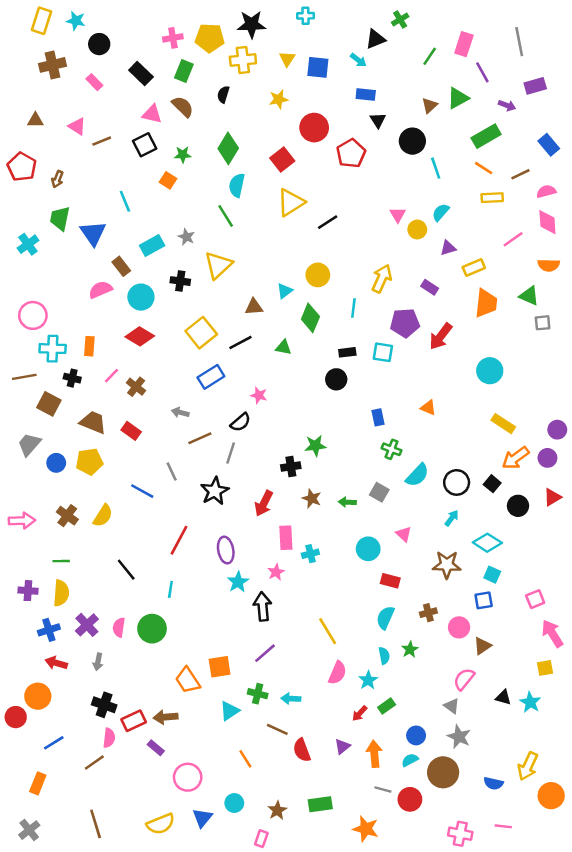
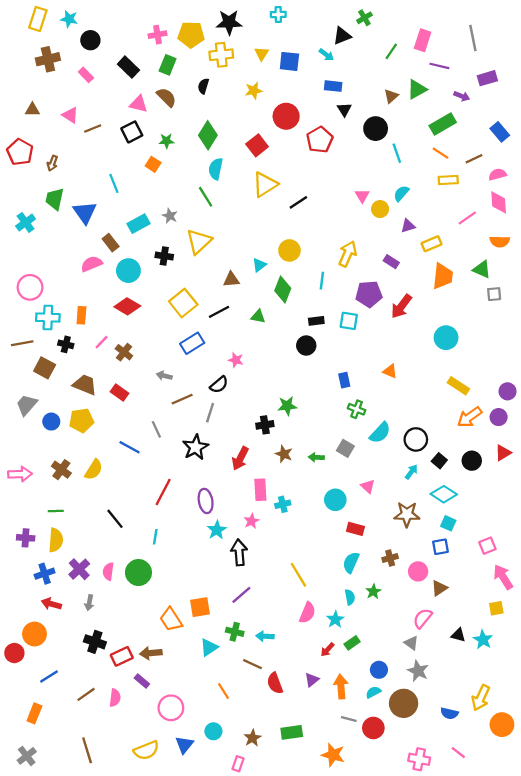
purple line: (482, 72) -> (439, 66), turned -48
black square: (492, 484) -> (439, 461), moved
pink semicircle: (109, 738) -> (115, 698), moved
pink line: (503, 826) -> (458, 753), turned 32

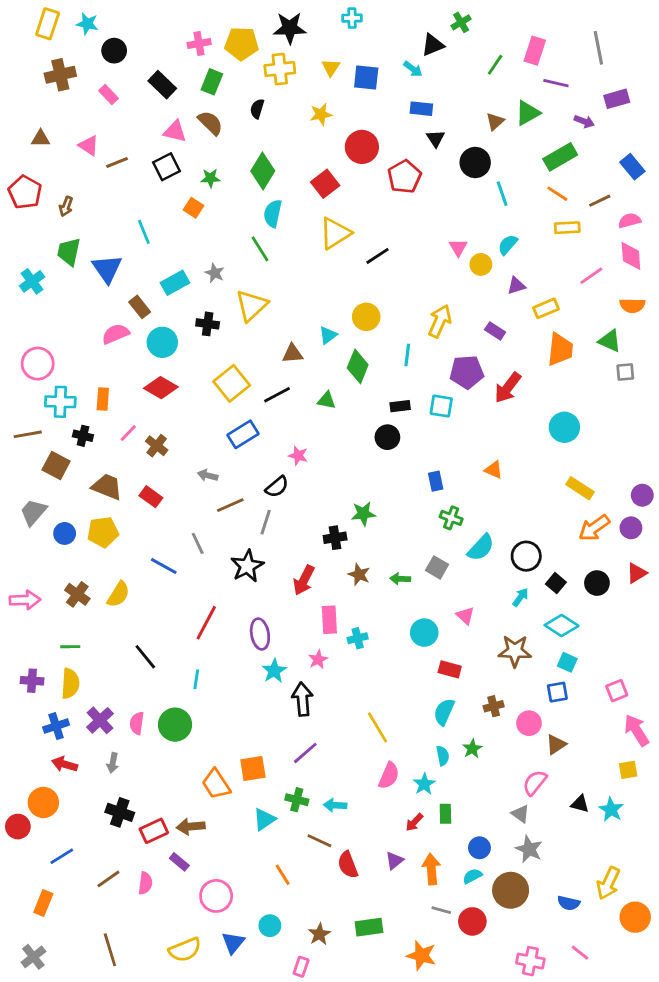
green rectangle: (352, 643) -> (445, 814), turned -56

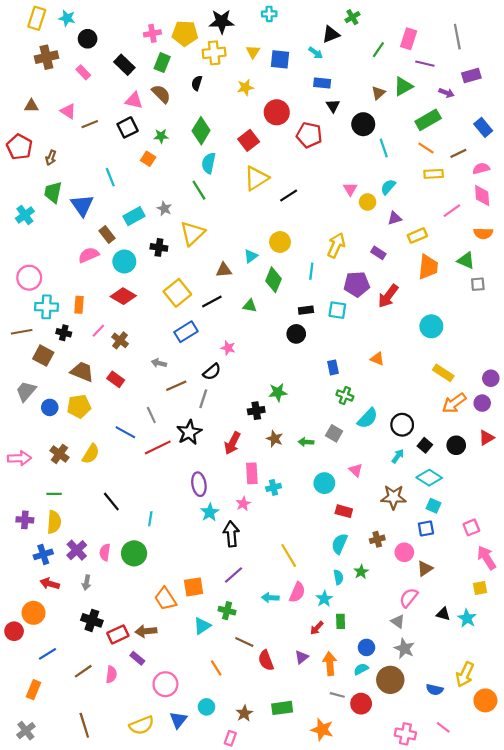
red pentagon: (404, 177) -> (309, 135), turned -30
red line: (206, 623) -> (158, 447), moved, turned 36
cyan arrow: (335, 805) -> (270, 598), moved

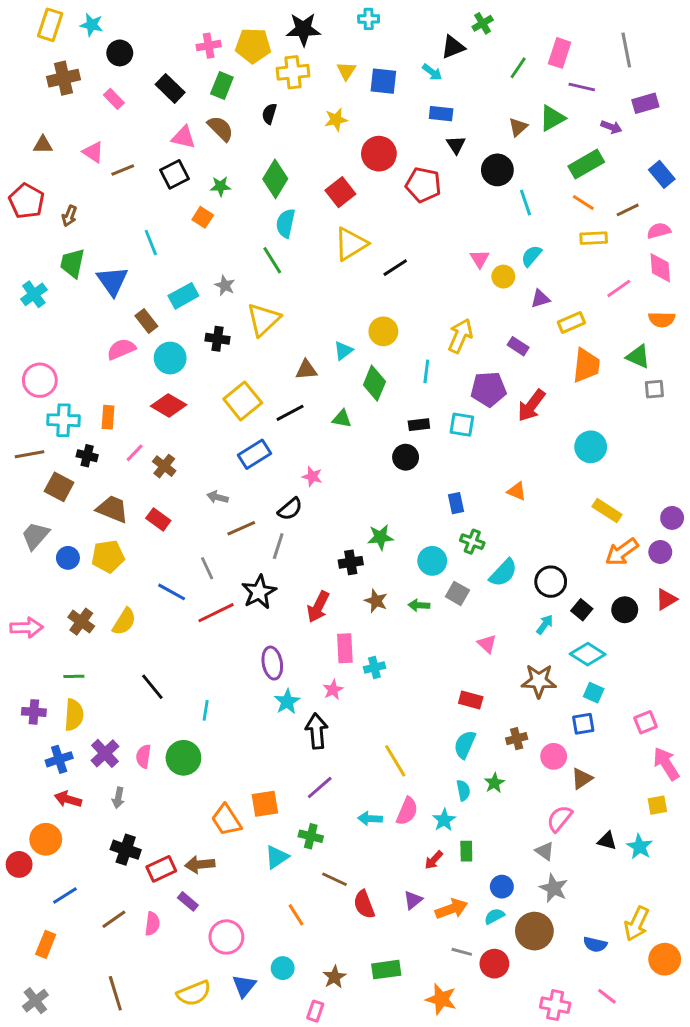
cyan circle: (324, 483) -> (432, 561), moved
orange arrow: (330, 664) -> (451, 909), turned 75

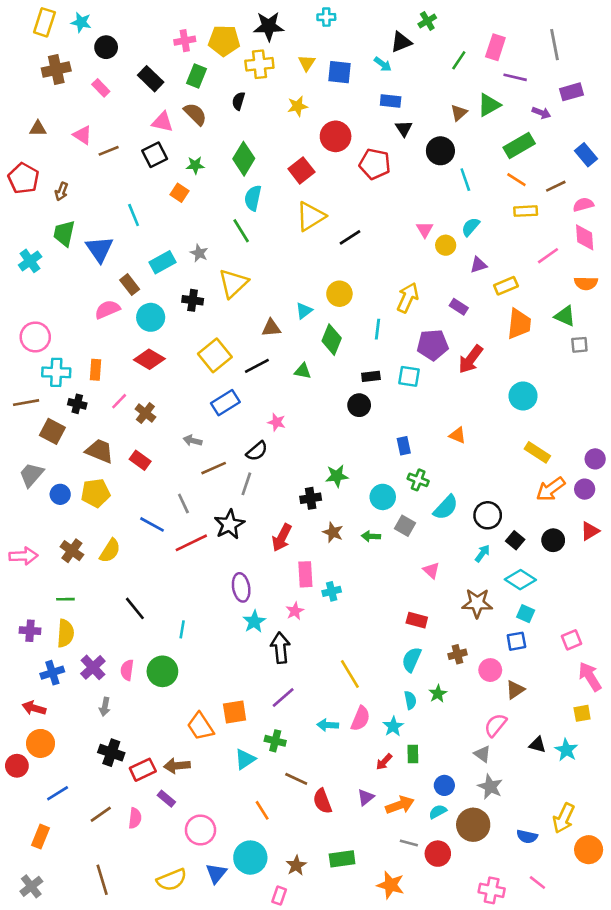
red arrow: (68, 799) -> (34, 708), moved
cyan circle: (283, 968) -> (250, 858), size x1.6

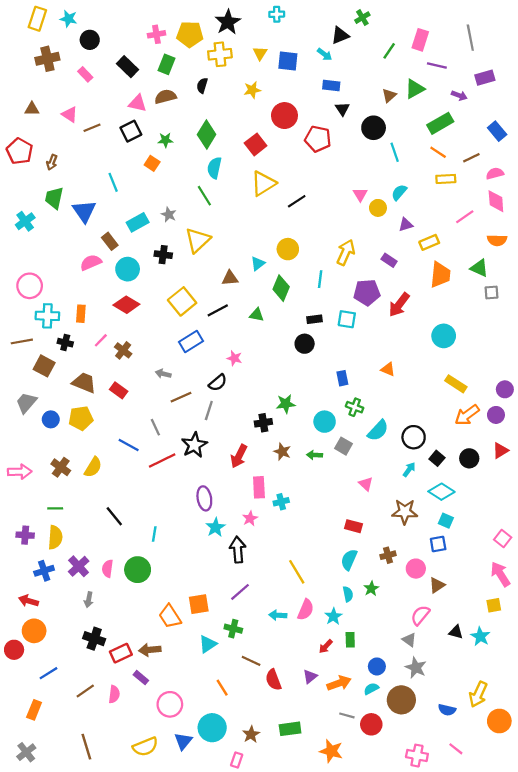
black star: (269, 26) -> (228, 22), turned -30
brown semicircle: (195, 114) -> (165, 97), turned -60
pink square: (572, 640) -> (503, 538), moved, turned -30

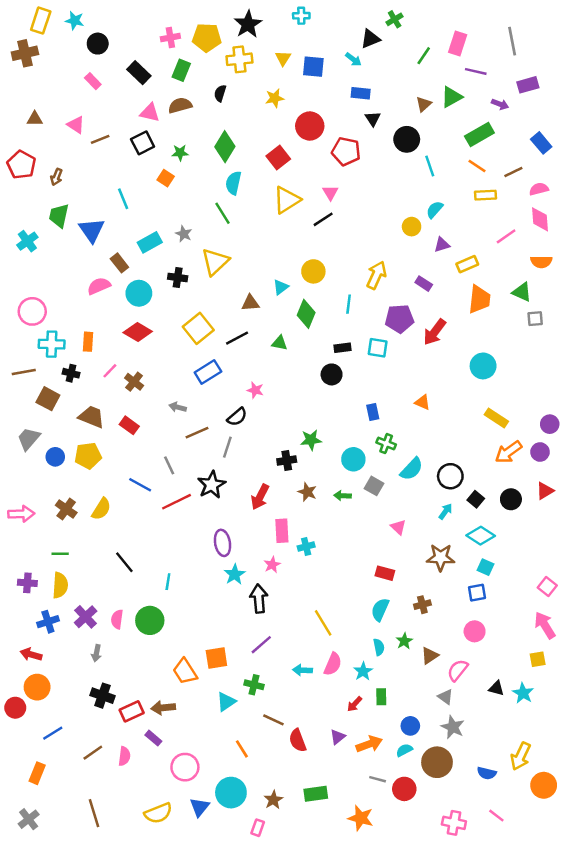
brown cross: (47, 59) -> (25, 53), moved
pink triangle: (360, 195) -> (330, 193), moved
pink circle: (416, 569) -> (475, 631), moved
brown triangle: (437, 585) -> (430, 656), moved

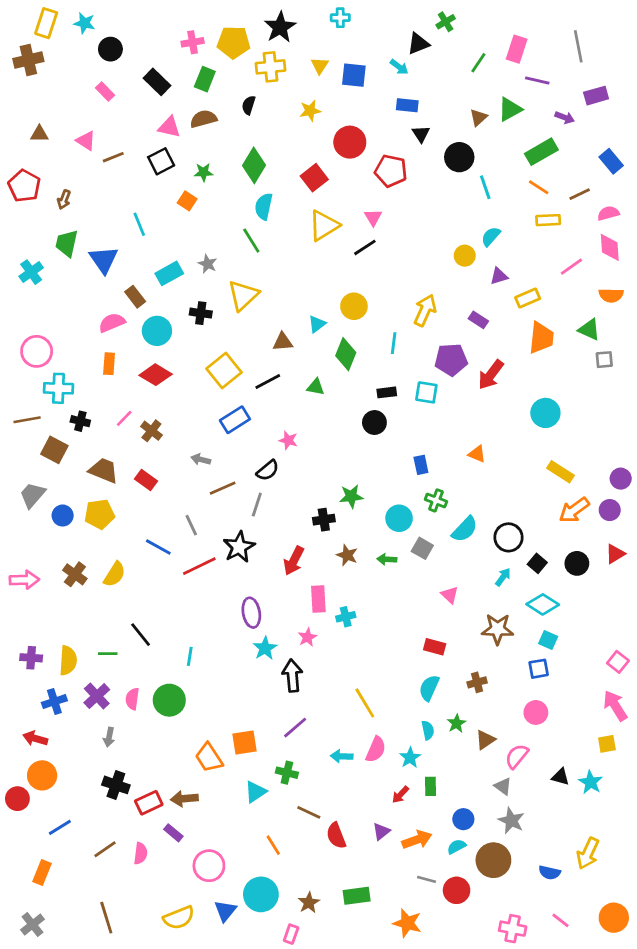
orange rectangle: (88, 342) -> (109, 364), moved
green line: (60, 554) -> (108, 654), moved
orange circle: (544, 785) -> (614, 918), moved

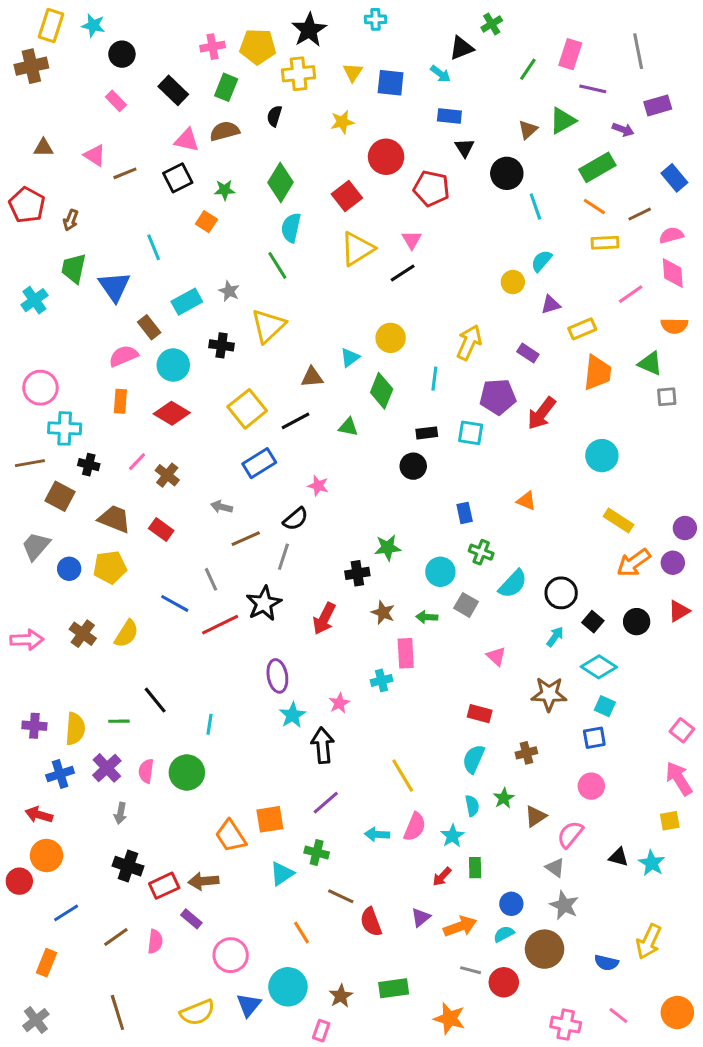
pink rectangle: (318, 599) -> (406, 653), moved

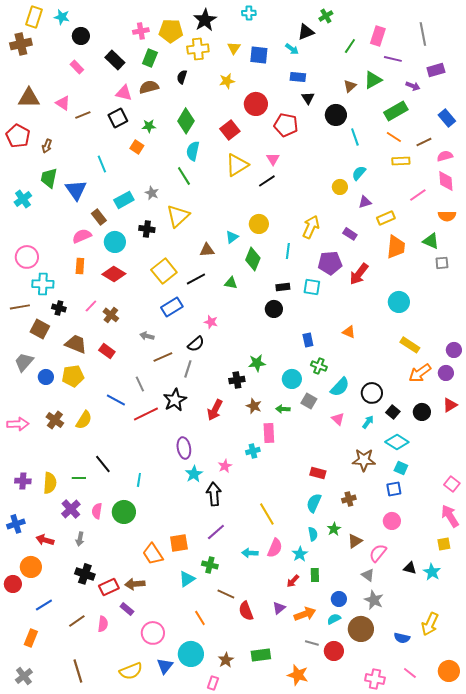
brown triangle: (43, 148) -> (29, 98), size x1.6
pink triangle: (496, 656) -> (338, 419), moved
blue cross: (60, 774) -> (16, 524), moved
red arrow: (39, 815) -> (45, 540), moved

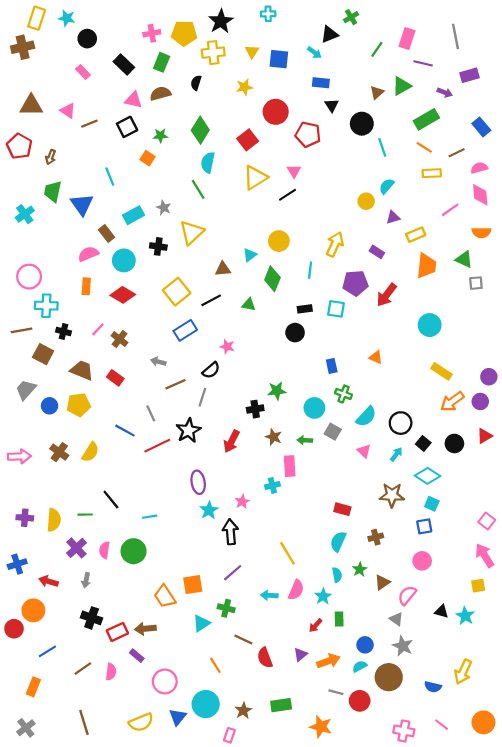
cyan line: (139, 480) -> (150, 517), turned 72

